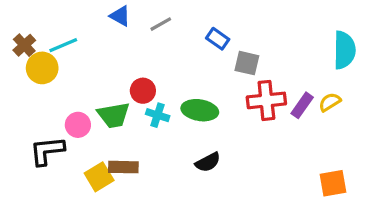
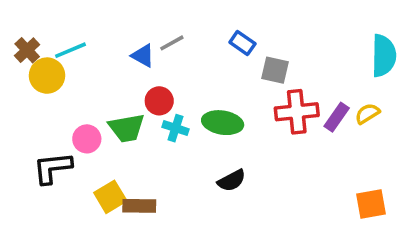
blue triangle: (120, 16) -> (143, 56), moved
gray line: (161, 24) -> (172, 43), moved
brown rectangle: (123, 167) -> (139, 206), moved

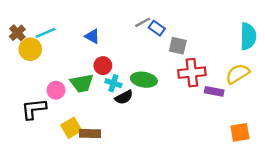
gray line: (172, 43) -> (143, 22), moved
yellow semicircle: (367, 114) -> (238, 74), size x1.5
purple rectangle: (337, 117) -> (214, 91), moved, turned 66
black semicircle: (232, 181) -> (124, 97), moved

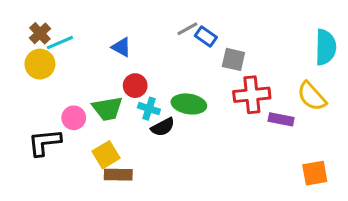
brown cross: (17, 33) -> (40, 33), moved
yellow semicircle: (238, 74) -> (312, 96), turned -100
yellow square: (71, 128) -> (106, 155), moved

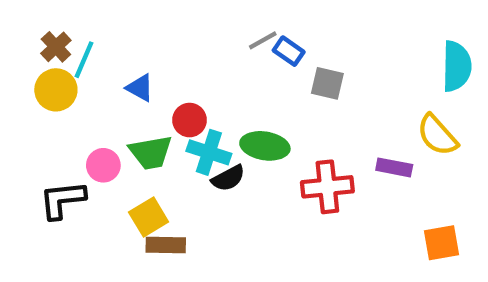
cyan line: (60, 43) -> (84, 60), turned -44
blue triangle: (121, 47) -> (140, 88), moved
red cross: (252, 95) -> (327, 187), moved
cyan cross: (149, 109) -> (209, 152), size x1.4

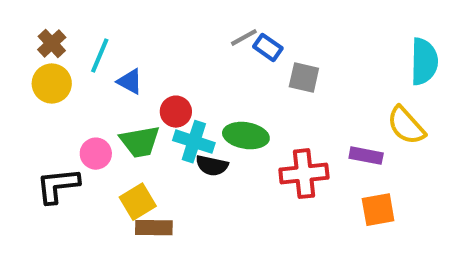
cyan line: (84, 60) -> (100, 55), moved
black semicircle: (228, 178) -> (212, 166), turned 40
orange square: (442, 243) -> (378, 210), moved

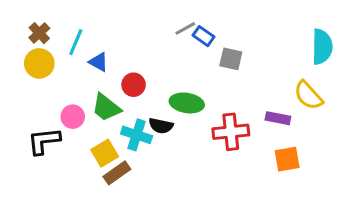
green trapezoid: (140, 142) -> (106, 108), turned 48
cyan cross: (194, 142) -> (137, 135), moved
brown rectangle: (154, 228) -> (117, 173), turned -36

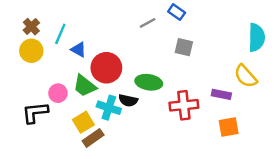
blue rectangle: (203, 36) -> (177, 12), moved
red circle: (134, 85) -> (106, 68), size x1.6

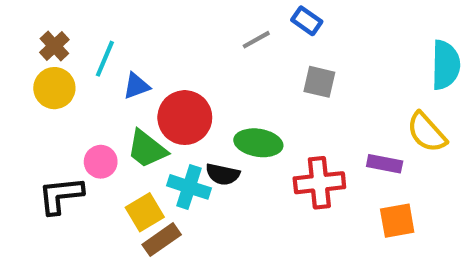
blue triangle: (79, 50) -> (136, 86), turned -49

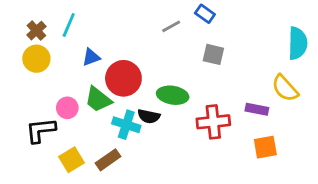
cyan line: (105, 59) -> (69, 25), moved
yellow square: (145, 212) -> (72, 160), moved

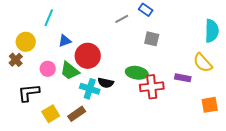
brown cross: (36, 31) -> (16, 60), moved
green ellipse: (173, 95) -> (137, 73), moved
pink circle: (67, 108) -> (48, 69), moved
orange square: (265, 147) -> (210, 105), moved

